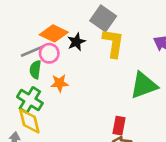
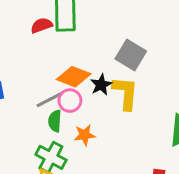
yellow L-shape: (113, 43) -> (125, 93), moved

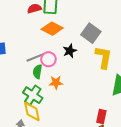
orange diamond: (74, 77) -> (52, 29), moved
yellow L-shape: (125, 93) -> (103, 57), moved

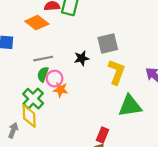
orange diamond: (52, 29) -> (37, 23), moved
gray square: (91, 33) -> (108, 43), turned 30
pink circle: (48, 59) -> (55, 79), moved

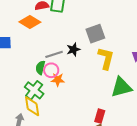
gray line: (43, 59) -> (54, 54), moved

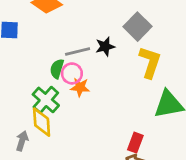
gray square: (95, 34) -> (137, 27), turned -30

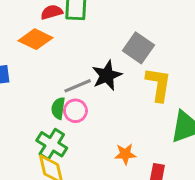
black star: (105, 47) -> (107, 75), size x1.4
orange star: (80, 87) -> (125, 154), moved

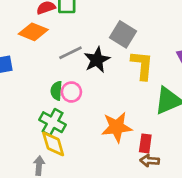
gray line: (78, 86) -> (70, 53), moved
orange star: (125, 154) -> (117, 127), size x1.6

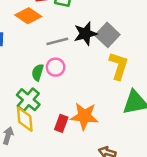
black star: (97, 60) -> (85, 34), moved
pink circle: (71, 92) -> (56, 67), moved
red rectangle: (145, 143) -> (61, 123), moved

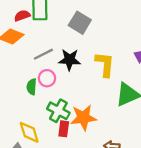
black star: (85, 34) -> (70, 60), moved, turned 30
gray square: (107, 35) -> (80, 23), moved
green cross: (28, 100) -> (58, 111), moved

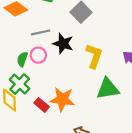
green cross: (58, 111) -> (20, 84), moved
red rectangle: (64, 129) -> (42, 105), turned -72

